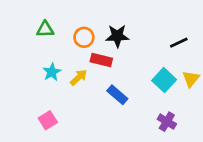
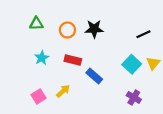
red rectangle: (101, 60) -> (73, 60), moved
yellow arrow: (79, 77) -> (63, 91), moved

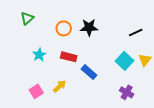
green triangle: (36, 24) -> (27, 18), moved, turned -40

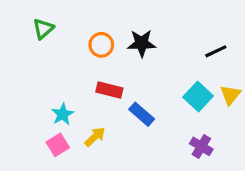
cyan star: (39, 55) -> (63, 114), moved

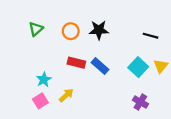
green triangle: (43, 29) -> (36, 29), moved
black line: (216, 51) -> (151, 36), turned 40
blue rectangle: (142, 114) -> (100, 66), moved

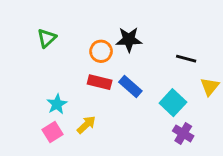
orange circle: (71, 31) -> (101, 51), moved
black line: (151, 36) -> (186, 59), moved
cyan square: (138, 67) -> (173, 103), moved

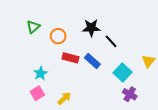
orange circle: (101, 51) -> (58, 36), moved
black line: (186, 59) -> (111, 41), moved, turned 32
yellow arrow: (86, 125) -> (64, 98), moved

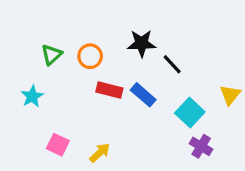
green triangle: (33, 27) -> (51, 55), moved
cyan star: (40, 73) -> (32, 96), moved
pink square: (37, 93) -> (58, 145), turned -32

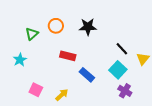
orange circle: (90, 56) -> (56, 26), moved
black line: (172, 64) -> (122, 49), moved
blue rectangle: (143, 95) -> (87, 75), moved

